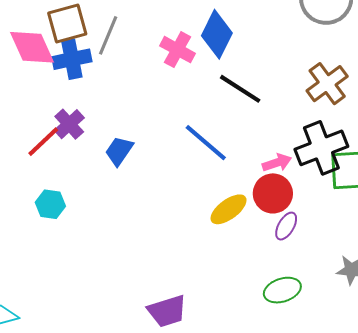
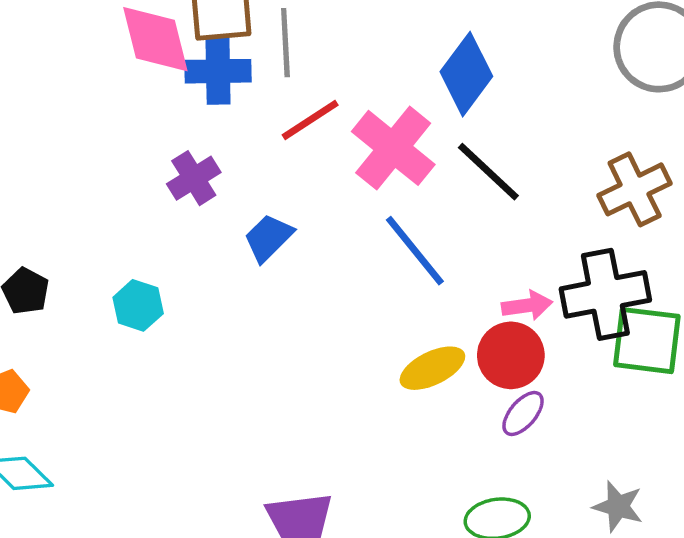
gray line: (108, 35) -> (285, 43), turned -36
pink cross: (178, 50) -> (393, 148), moved, size x1.4
red line: (43, 142) -> (310, 120), moved

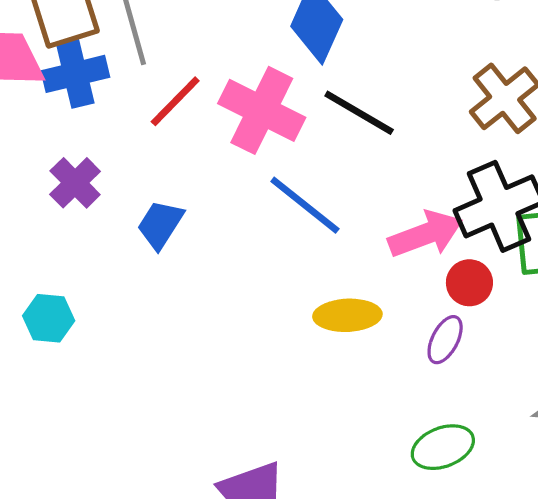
pink arrow: (527, 305) -> (426, 234), size x1.5
red circle: (511, 355) -> (469, 283), moved, size x0.7
yellow ellipse: (432, 368) -> (347, 315), turned 36

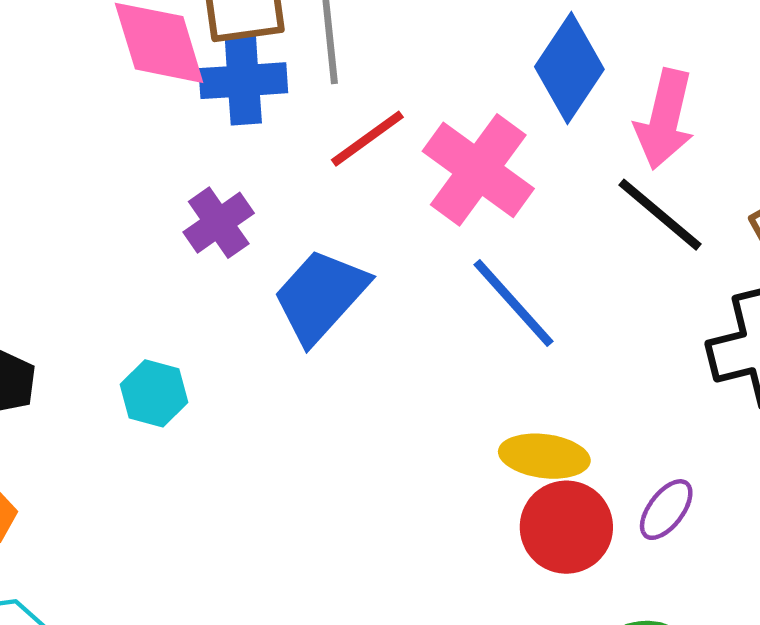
black line: (359, 113) -> (660, 215), moved
blue trapezoid: (160, 225) -> (321, 296), size x1.5
pink arrow: (426, 234) -> (665, 119), moved, turned 114
red circle: (469, 283) -> (566, 527), moved, size x1.5

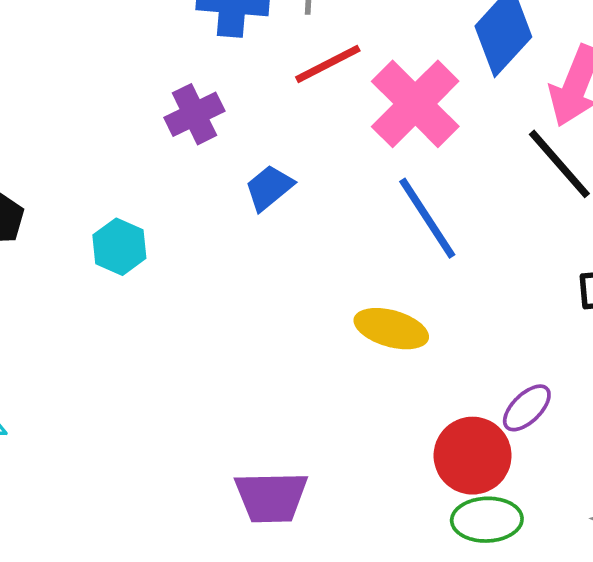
blue trapezoid: (321, 296) -> (269, 188), size x0.6
yellow ellipse: (544, 456) -> (391, 329), moved
red circle: (566, 527) -> (473, 456), moved

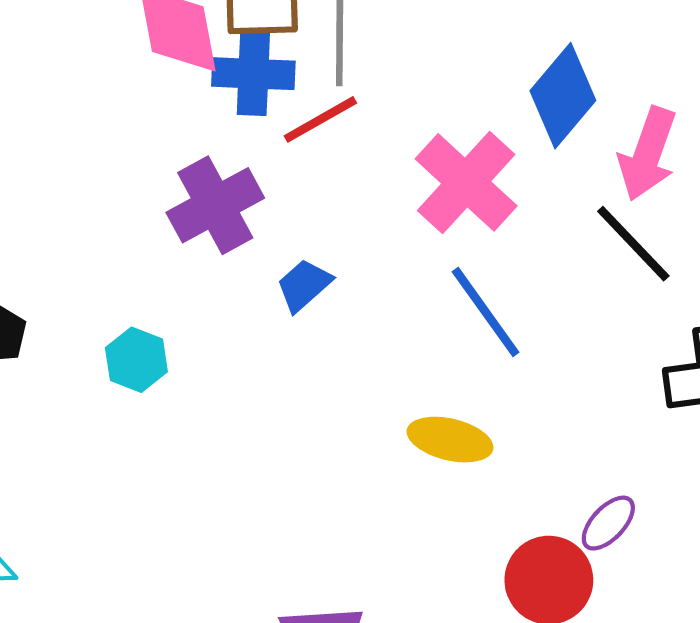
red line: (328, 64) -> (320, 119), moved
purple cross: (194, 114) -> (215, 205), size x1.4

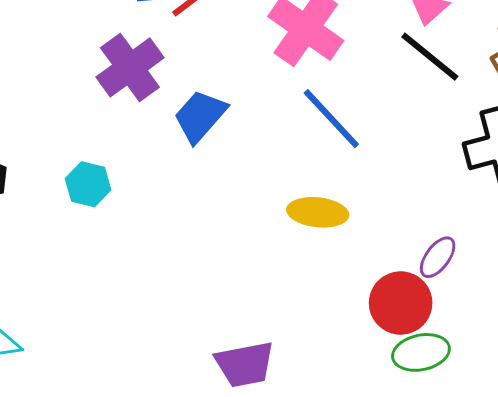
blue trapezoid: (304, 285) -> (200, 116), size x1.4

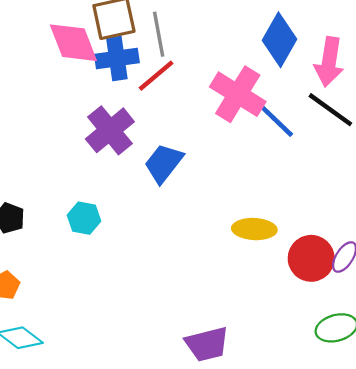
blue line: (331, 119) -> (272, 116), moved
red circle: (401, 303) -> (311, 258), moved

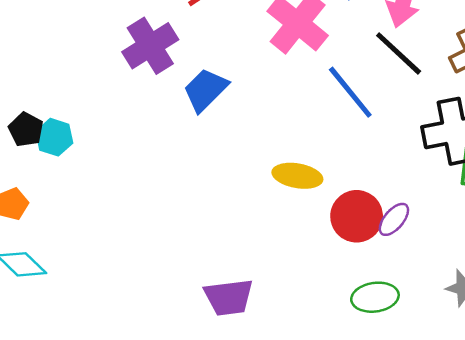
blue line: (272, 116) -> (350, 92), moved
cyan hexagon: (84, 218) -> (54, 137), moved

